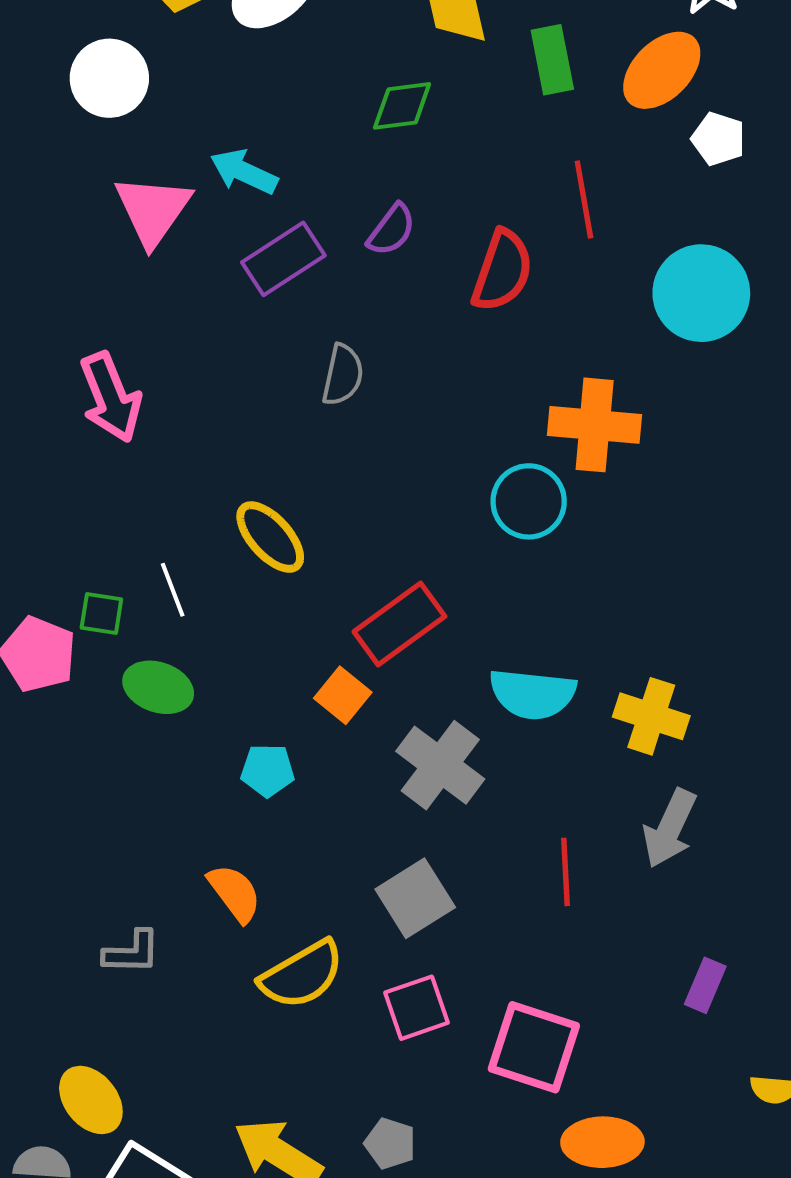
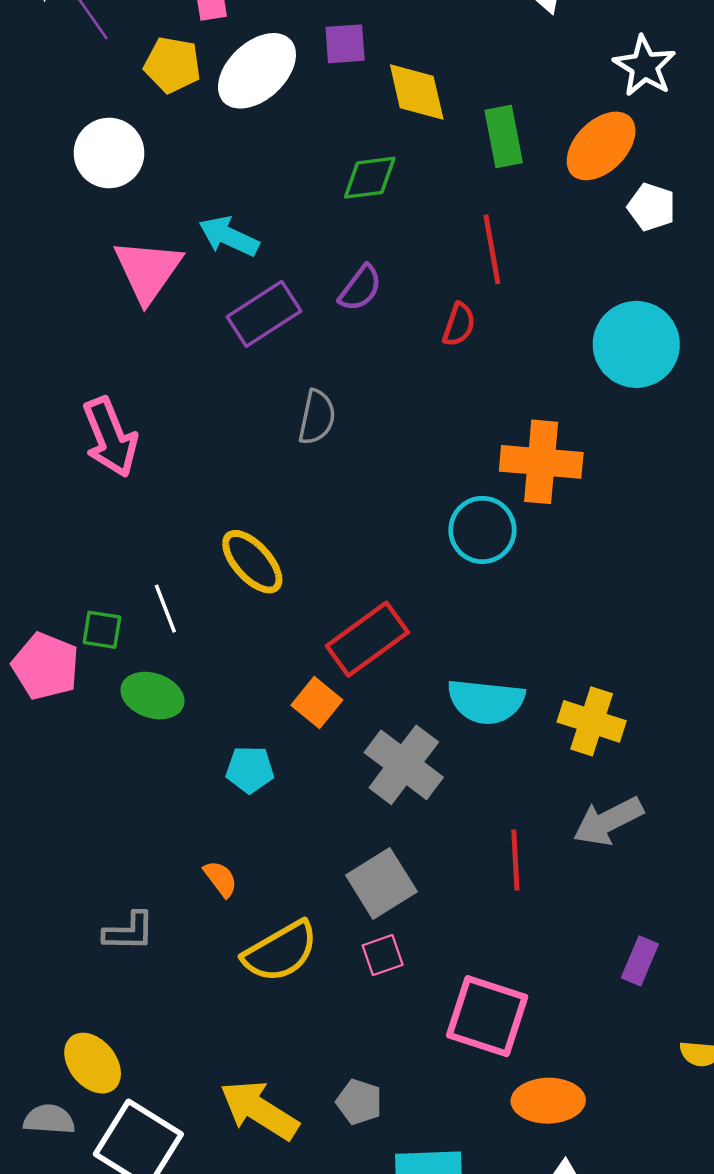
red line: (584, 200) -> (492, 249), moved
red semicircle: (502, 271) -> (459, 324), size x0.6
gray arrow: (670, 828) -> (608, 821), turned 38
orange semicircle: (235, 893) -> (221, 879), size x0.7
pink square: (417, 1008) -> (383, 955), moved, size x0.7

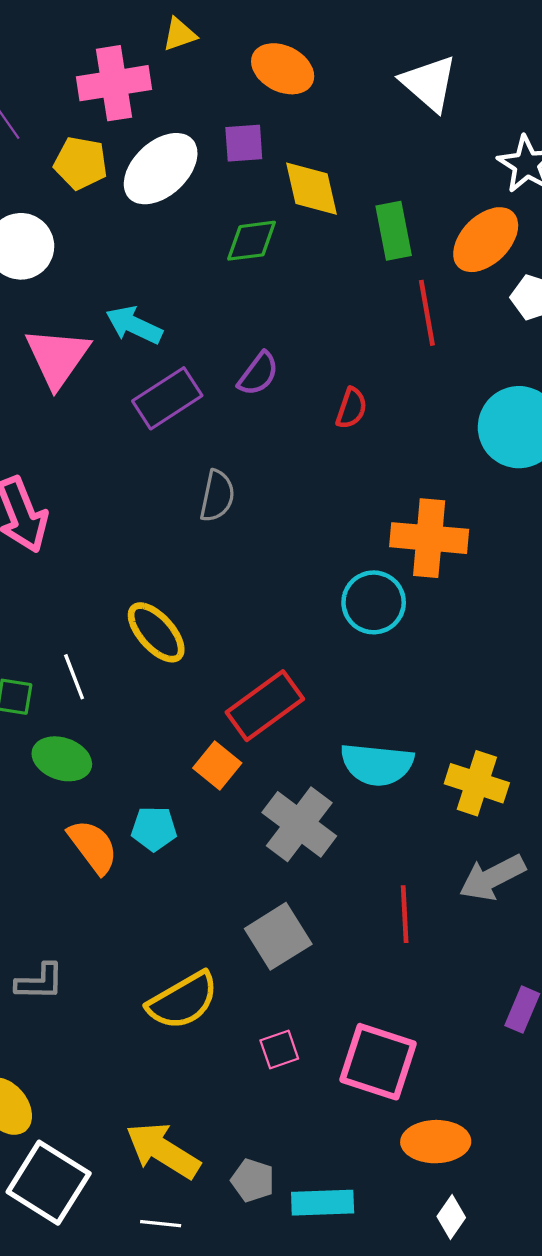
green diamond: (370, 178) -> (252, 241), moved
red line: (492, 249) -> (427, 313), moved
orange semicircle: (221, 879) -> (93, 846), moved, size x1.6
pink square: (383, 955) -> (279, 1049), moved
gray pentagon: (359, 1102) -> (253, 1180), moved

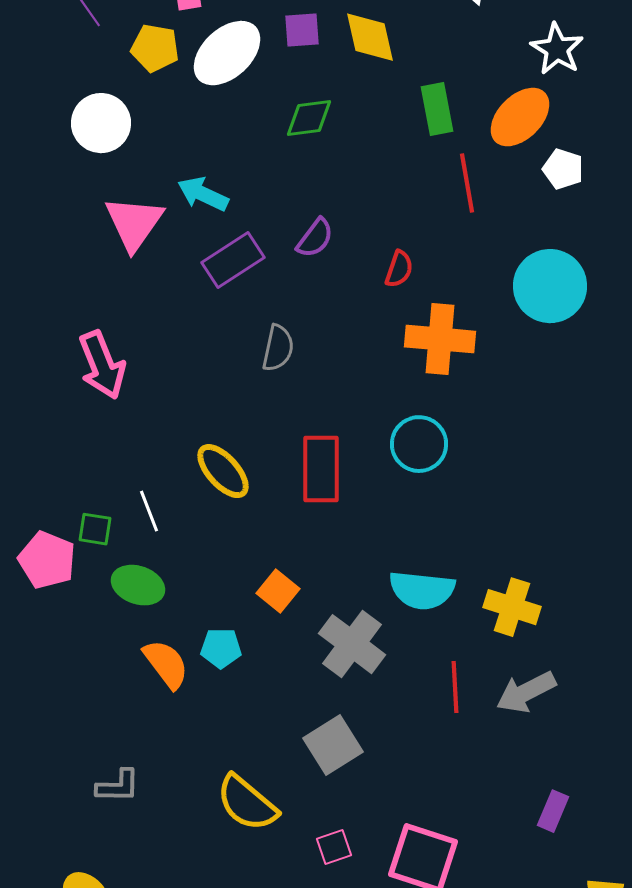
yellow diamond: (311, 189) -> (370, 37), moved
orange cross: (429, 538) -> (440, 339), moved
red rectangle: (265, 706) -> (321, 469), moved, turned -54
red line: (405, 914) -> (455, 687), moved
yellow semicircle: (183, 1001) -> (247, 803), turned 70

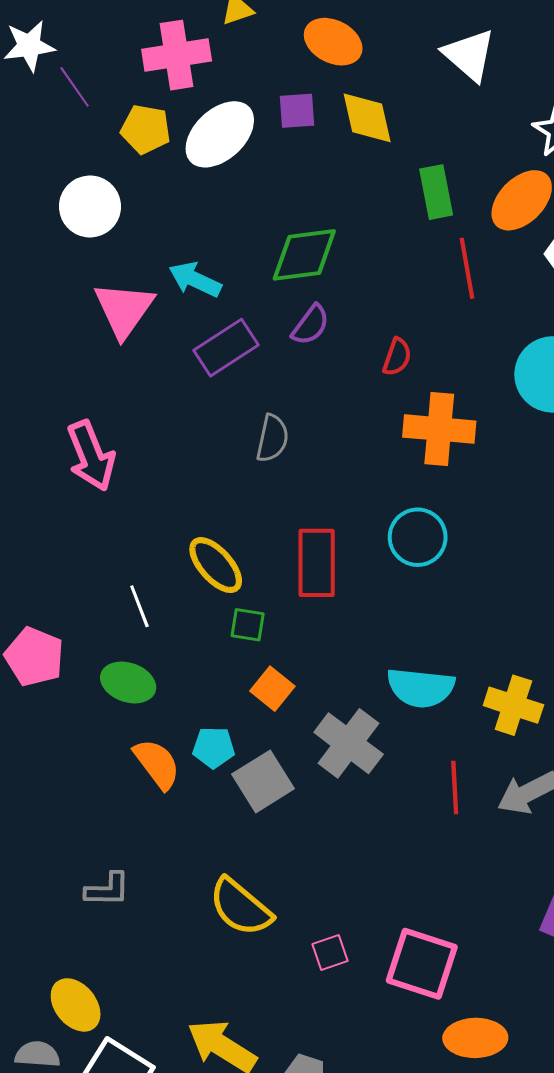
green diamond: (309, 118) -> (304, 255), moved, size x1.4
green square: (95, 529) -> (248, 625), moved
gray square: (333, 745) -> (263, 781), moved

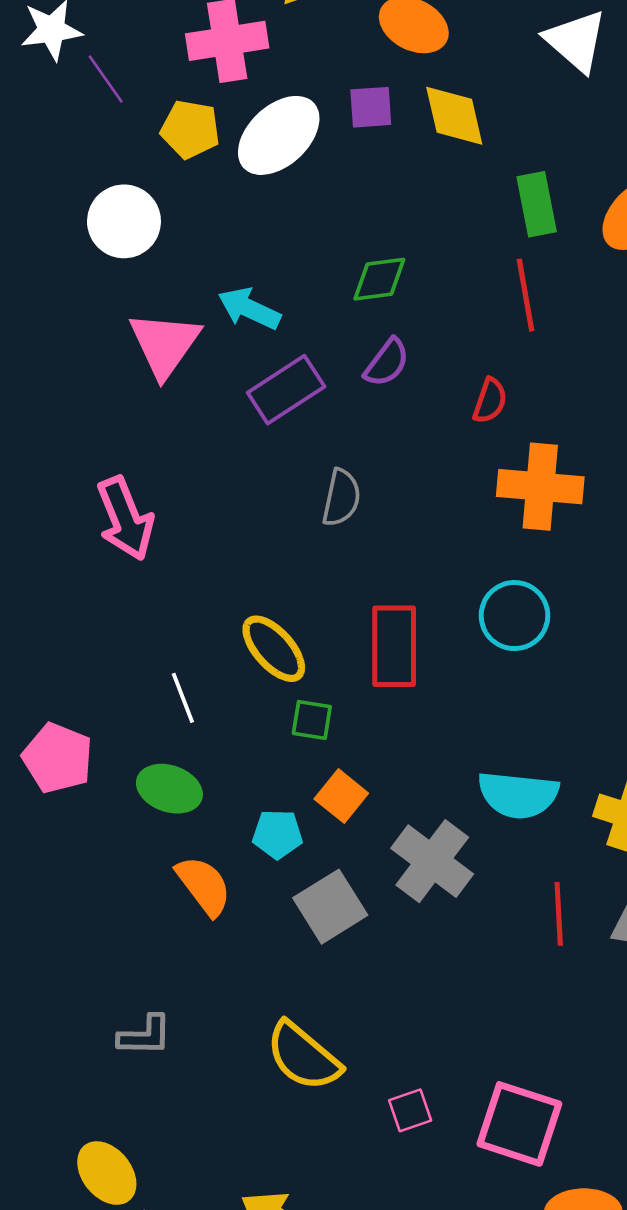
green diamond: (304, 255) -> (379, 279), size x0.7
red line: (467, 268) -> (526, 295), moved
cyan pentagon: (214, 747) -> (277, 834), moved

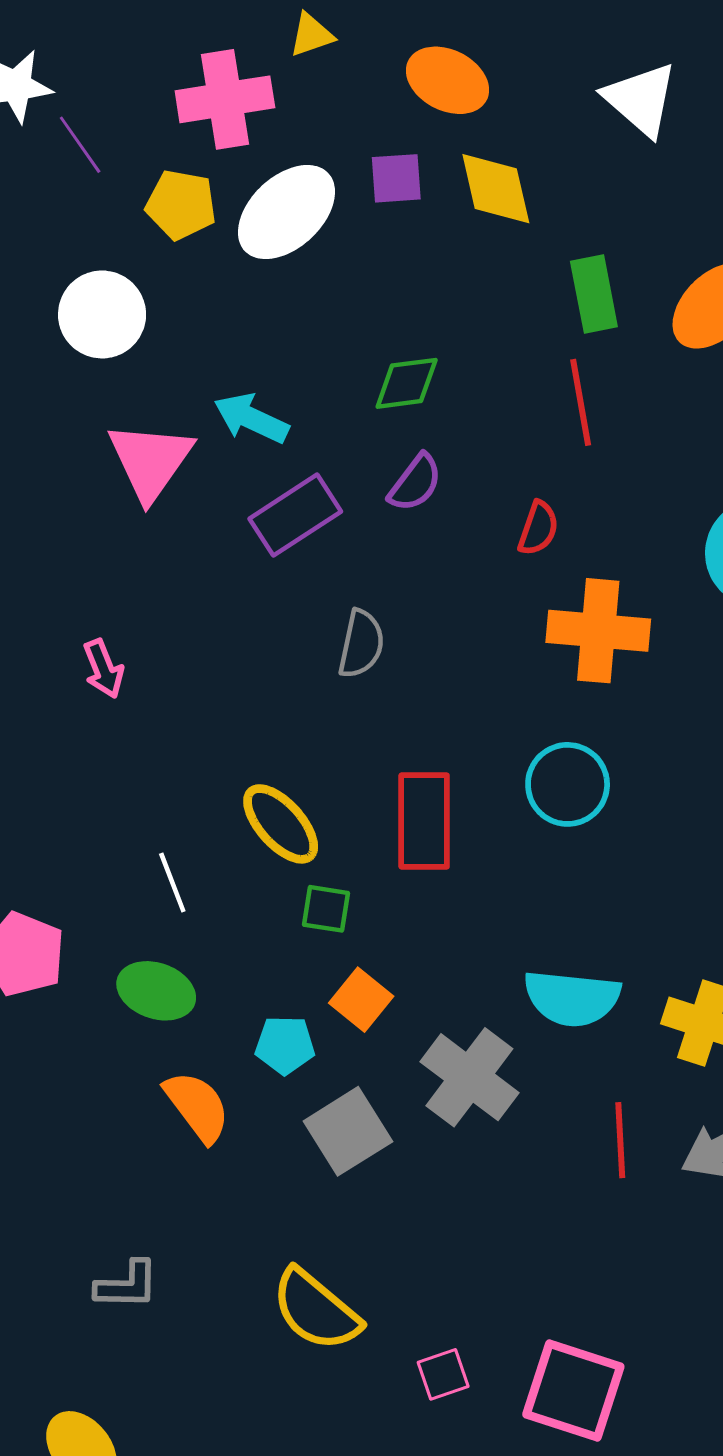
pink arrow: (125, 519) -> (103, 669), size x0.6

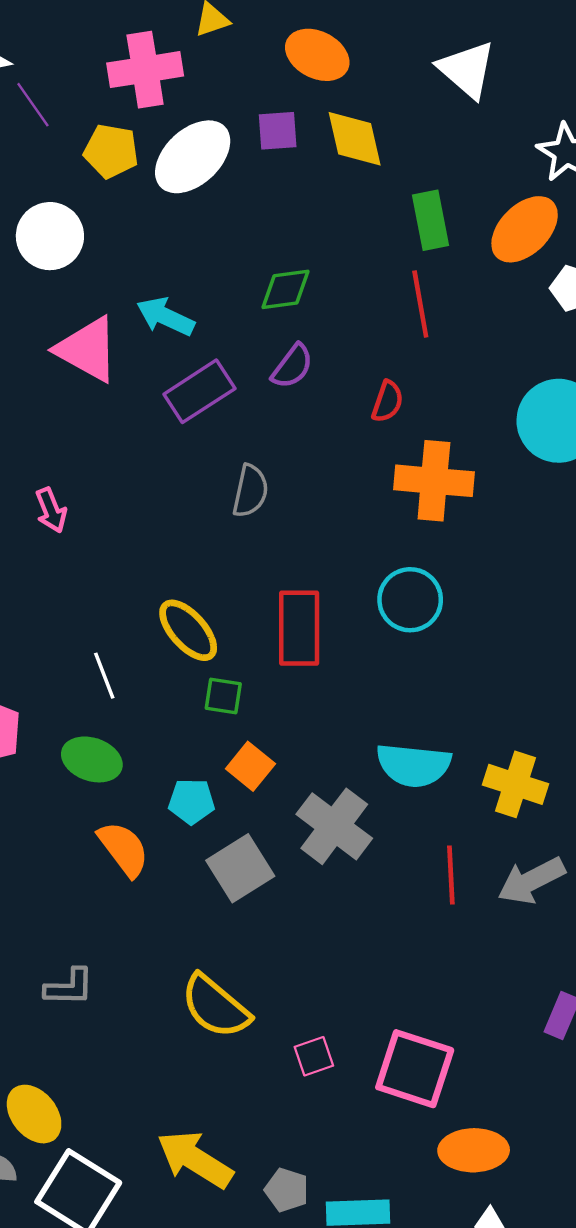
pink triangle: (150, 461) -> (87, 349), turned -36

